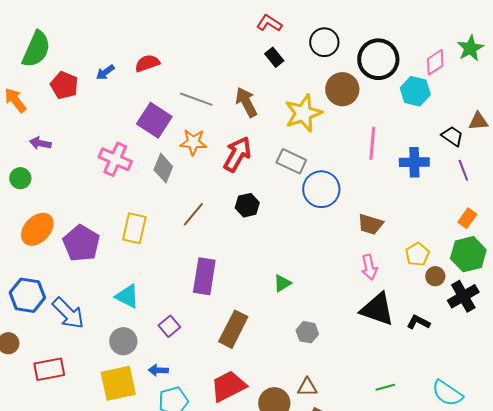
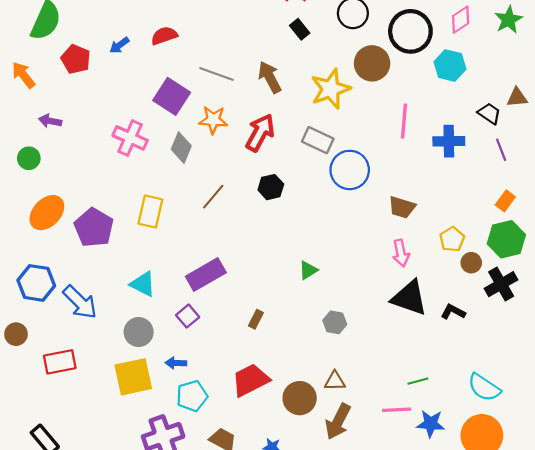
pink diamond: (435, 62) -> (461, 20), moved
purple rectangle: (204, 276) -> (206, 274), moved, turned 51
brown rectangle: (233, 329) -> (256, 319), size x0.5

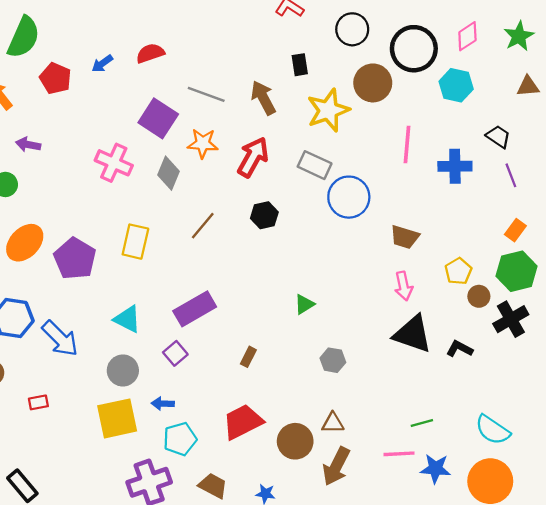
black rectangle: (300, 29) -> (300, 65), moved, turned 30
brown triangle: (517, 97) -> (528, 86), moved
red rectangle: (60, 362) -> (38, 402), size x0.6

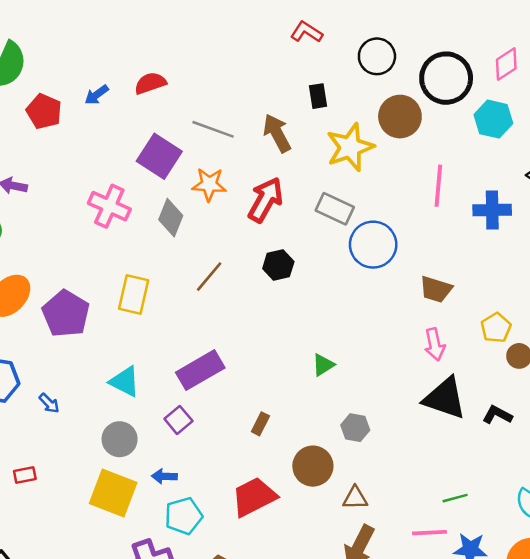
blue arrow: (60, 339) -> (49, 403), size x0.5
yellow square: (117, 418) -> (113, 493), turned 33
brown circle: (295, 441) -> (313, 466), moved

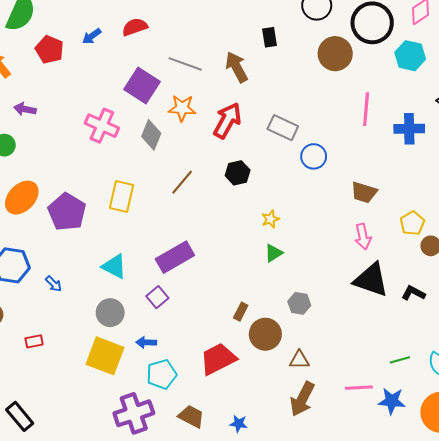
yellow star: (350, 147) -> (270, 219), moved, size x0.5
blue circle: (373, 245) -> (314, 156), size x0.7
brown rectangle: (260, 424) -> (241, 312), moved
green line: (455, 498) -> (400, 360), moved

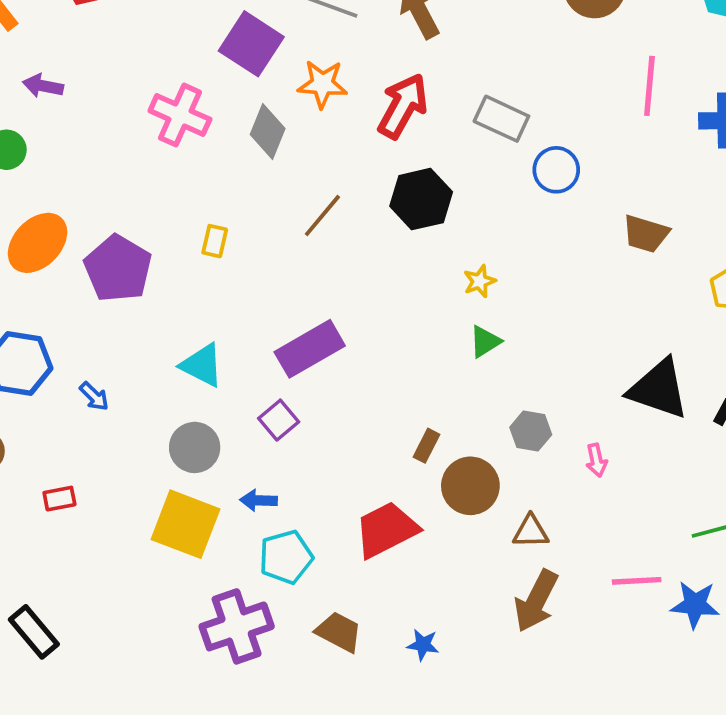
black hexagon: (238, 173) -> (421, 199), size x1.4
yellow rectangle: (121, 197) -> (215, 241), size x0.6
pink arrow: (363, 237) -> (596, 460), moved, size x0.7

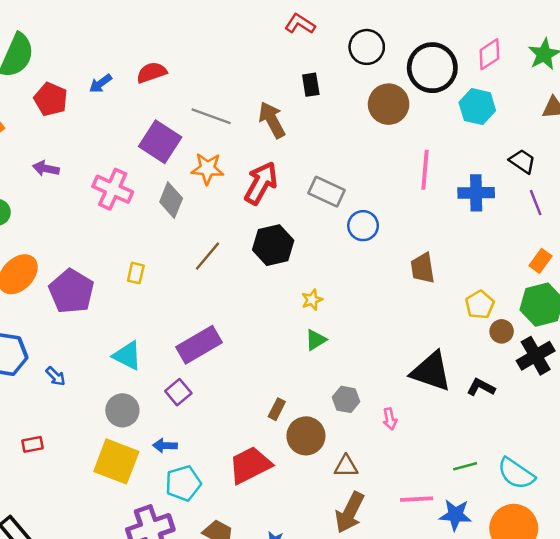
purple arrow: (43, 86) -> (46, 169), moved
brown trapezoid: (646, 234) -> (423, 268), turned 64

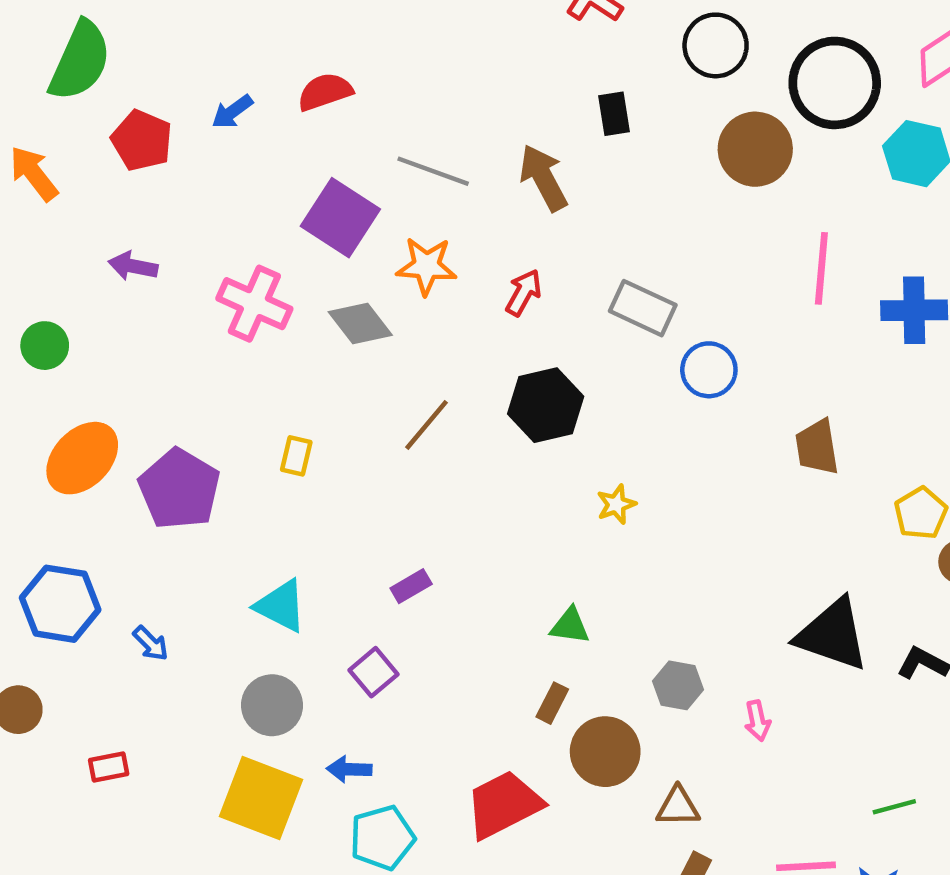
red arrow: (261, 183) -> (524, 293), size x0.6
gray diamond: (171, 200) -> (360, 323), turned -60
green triangle: (316, 340) -> (570, 626), moved, turned 40
purple rectangle: (199, 345) -> (411, 586), size x0.5

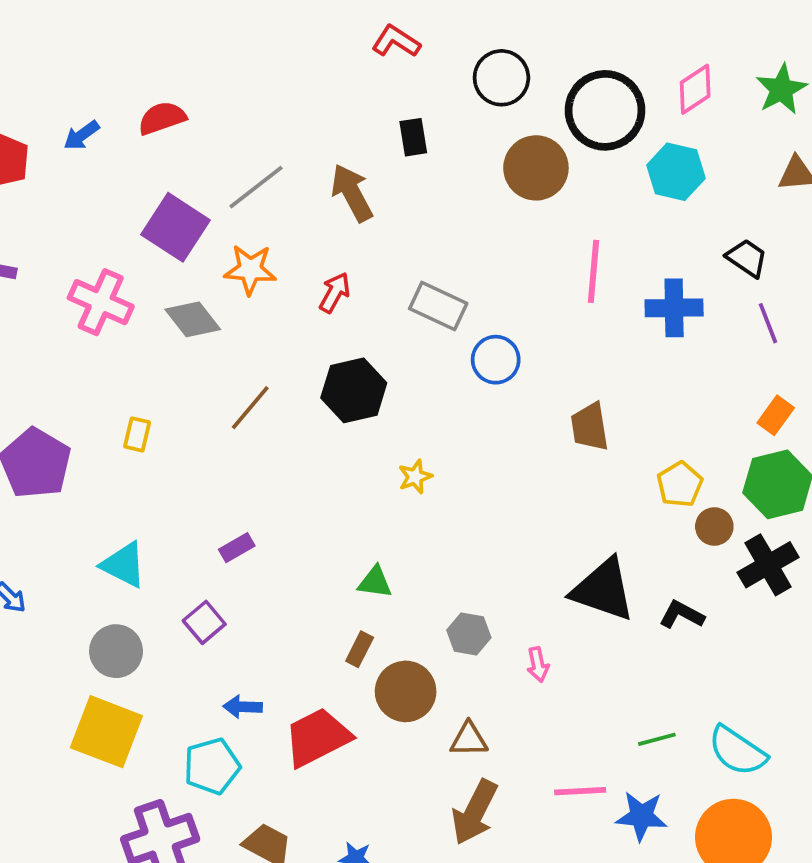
gray line: (433, 171) -> (256, 187), turned -58
blue arrow: (349, 769) -> (243, 707), moved

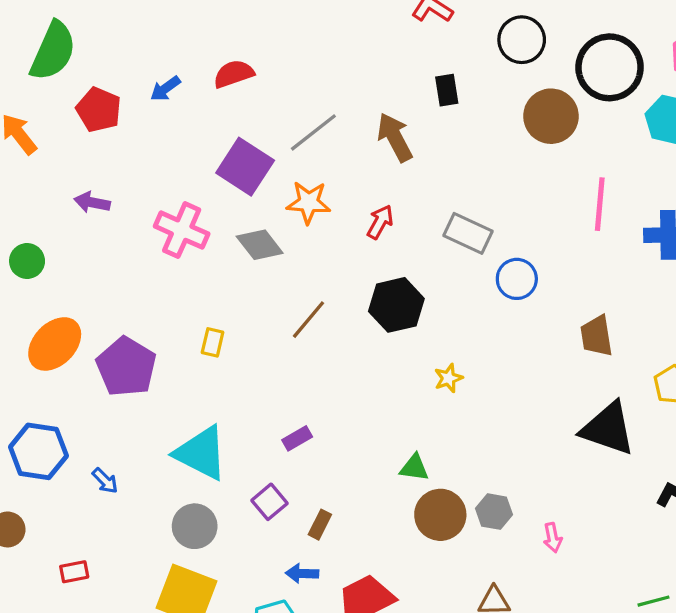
cyan triangle: (124, 565) -> (201, 453), size x1.4
black triangle: (603, 590) -> (608, 429), moved
brown rectangle: (360, 649) -> (320, 525), moved
brown circle: (406, 691) -> (440, 515), moved

